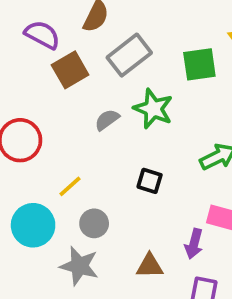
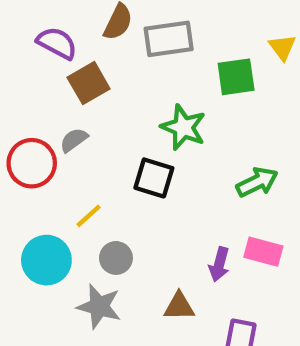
gray rectangle: (129, 55) -> (169, 39), moved, turned 30
gray semicircle: (107, 120) -> (74, 140), moved
black square: (150, 181) -> (154, 178), moved, size x1.4
purple arrow: (194, 244) -> (219, 264), moved

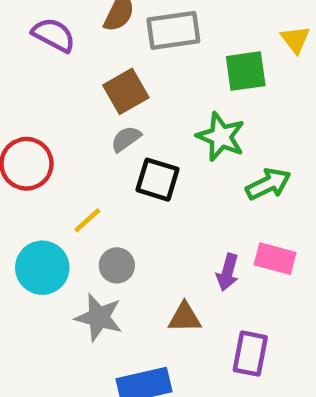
brown square: (89, 83) -> (126, 91), moved
green star: (183, 127) -> (221, 137), moved
gray semicircle: (74, 140) -> (126, 139), moved

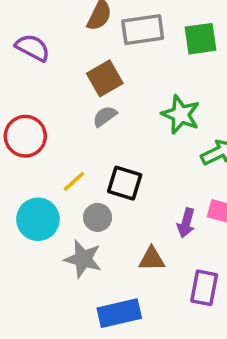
purple semicircle: (54, 35) -> (33, 48), moved
green square: (246, 71) -> (200, 39), moved
black square: (158, 180) -> (125, 183), moved

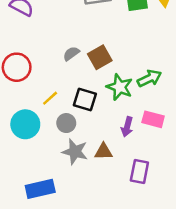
brown square: (105, 78) -> (100, 57), moved
green star: (181, 114) -> (120, 87), moved
gray star: (83, 259) -> (75, 152), moved
blue rectangle: (119, 313) -> (40, 189), moved

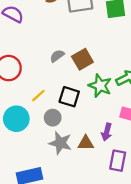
purple arrow: (127, 127) -> (107, 132), moved

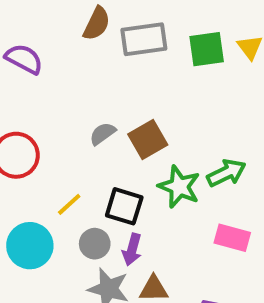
purple arrow: (107, 132) -> (132, 250), moved

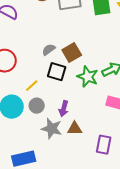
black square: (124, 206) -> (57, 72), moved
gray circle: (95, 244) -> (37, 106), moved

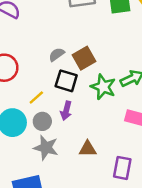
purple arrow: (64, 109) -> (66, 111), moved
gray star: (52, 129) -> (46, 148), moved

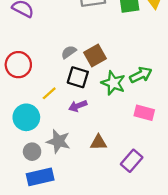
purple arrow: (66, 111) -> (78, 106), turned 54
gray circle: (42, 121) -> (32, 152), moved
purple rectangle: (122, 168) -> (132, 161), turned 30

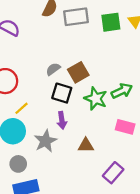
yellow line: (49, 93) -> (21, 108), moved
purple arrow: (78, 106) -> (62, 120), turned -77
gray star: (58, 141) -> (45, 141), moved, turned 30
brown triangle: (98, 142) -> (86, 145), moved

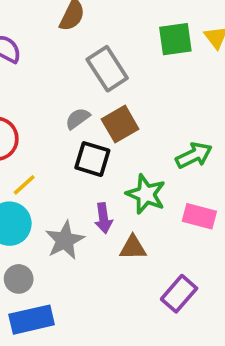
gray rectangle: (76, 17) -> (107, 69), moved, turned 65
green star: (96, 99) -> (146, 194), moved
purple arrow: (62, 120) -> (103, 218), moved

